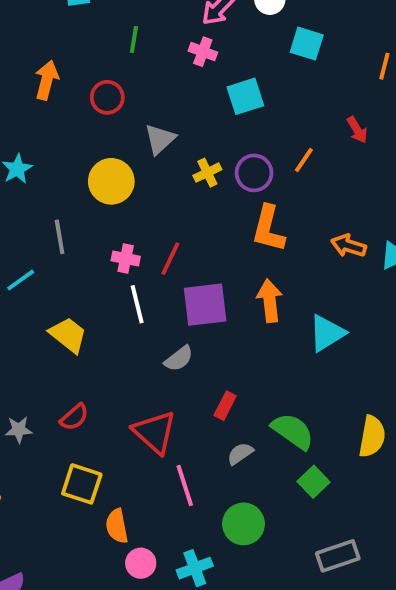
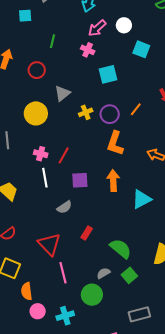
purple square: (205, 305) -> (80, 180), size x0.7
gray semicircle: (240, 454) -> (103, 273), moved

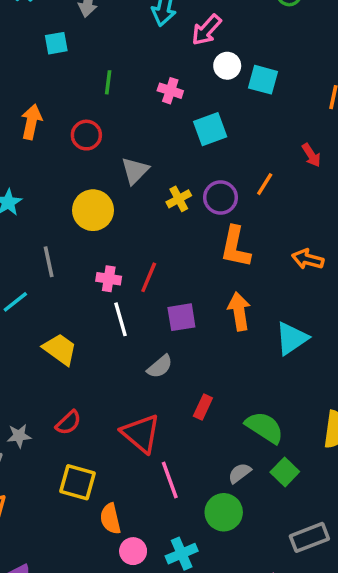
white circle: (124, 25) -> (227, 66), moved
pink arrow: (97, 28) -> (206, 30), moved

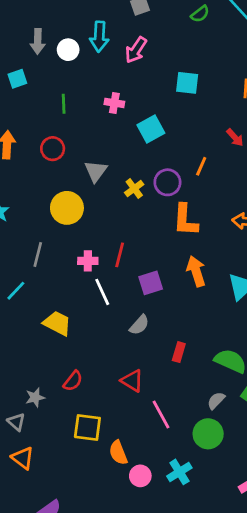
white circle: (227, 66) -> (68, 50), moved
gray line: (49, 262) -> (38, 255), turned 35
red triangle: (141, 433) -> (132, 381), size x0.7

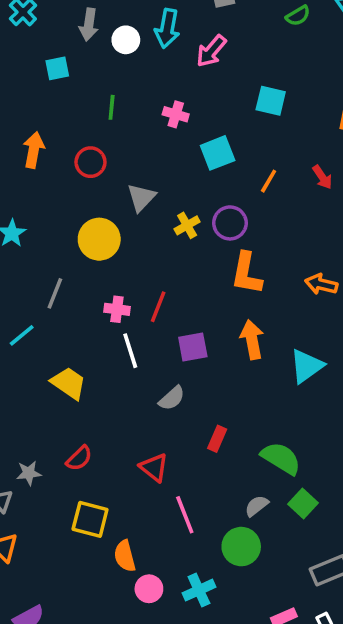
orange line: (201, 166) -> (269, 181), moved

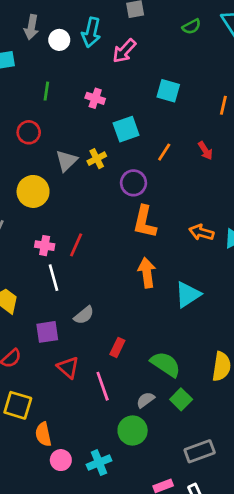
yellow cross: (187, 225) -> (97, 159), moved
purple square: (193, 347) -> (47, 332), moved
pink line: (185, 515) -> (103, 386), moved

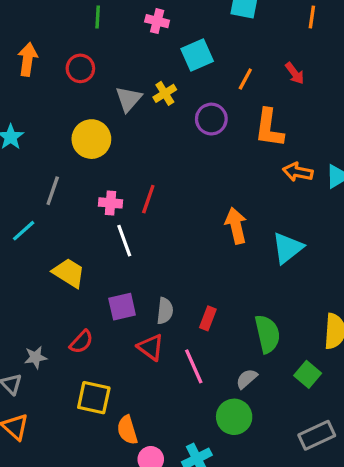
orange L-shape: (145, 222) -> (269, 128), moved
gray semicircle: (84, 315) -> (165, 311), moved, turned -40
green semicircle: (166, 364) -> (267, 334), turned 48
green square: (181, 399) -> (308, 374), moved

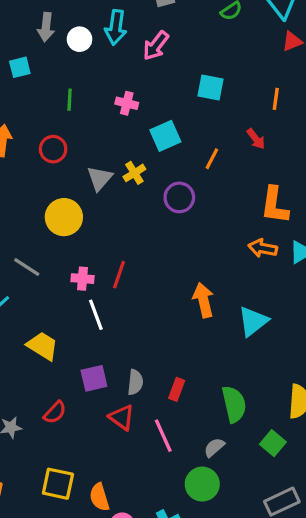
red arrow: (295, 73) -> (256, 139), moved
orange L-shape: (269, 128) -> (275, 205), moved
gray line: (53, 191) -> (27, 267), turned -76
yellow square: (94, 398) -> (58, 484), moved

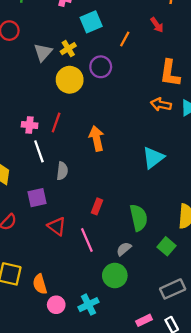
yellow circle: (64, 217) -> (70, 80), moved
orange arrow: (203, 300) -> (97, 138), moved
gray semicircle: (135, 382) -> (62, 171), moved

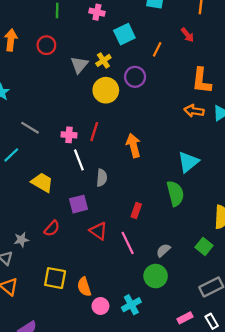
green semicircle: (139, 218) -> (175, 193), moved

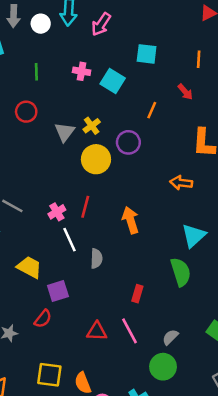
cyan square: (124, 34) -> (113, 81), moved, turned -30
orange arrow: (194, 111) -> (181, 183), moved
pink cross: (69, 135) -> (57, 212), turned -32
purple square: (79, 204) -> (58, 291), moved
red triangle: (98, 231) -> (97, 331), moved, turned -30

